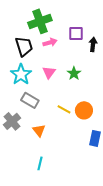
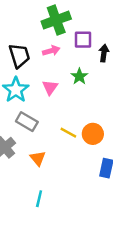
green cross: (40, 21) -> (56, 20), moved
green star: (74, 73) -> (79, 76), moved

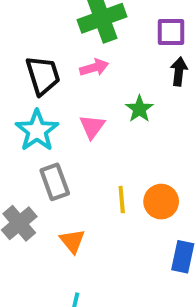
purple square: (83, 40) -> (171, 32), moved
gray rectangle: (27, 122) -> (55, 182), turned 40
yellow line: (68, 133) -> (122, 200), turned 56

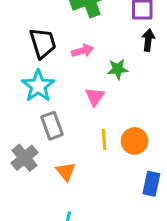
pink arrow: (94, 68) -> (83, 51), moved
green star: (139, 109) -> (118, 69), turned 30
pink triangle: (92, 127) -> (95, 97), moved

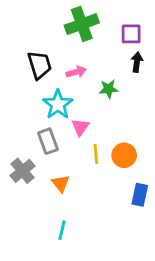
cyan star: (38, 86) -> (58, 104), moved
pink triangle: (95, 97) -> (80, 127), moved

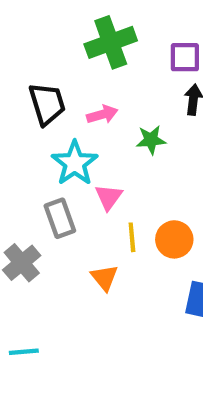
orange triangle: (61, 184) -> (104, 278), moved
cyan line: (62, 230) -> (24, 352), moved, turned 72

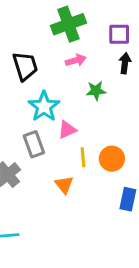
pink arrow: (102, 114) -> (76, 60), moved
pink triangle: (109, 197) -> (67, 130), turned 30

